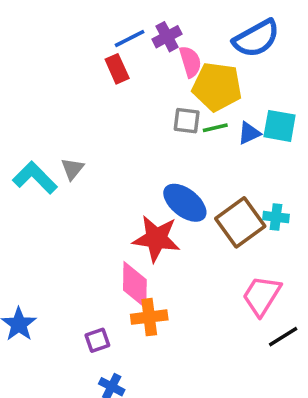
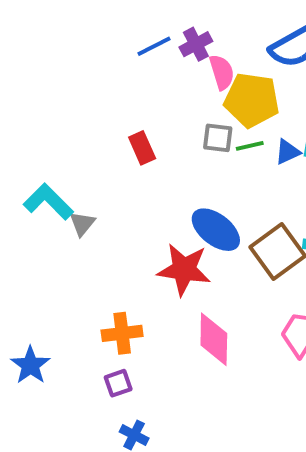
red rectangle: (117, 69) -> (142, 148), moved
gray triangle: (72, 169) -> (82, 224), moved
pink diamond: (135, 285) -> (214, 339), moved
orange cross: (149, 317) -> (122, 333), moved

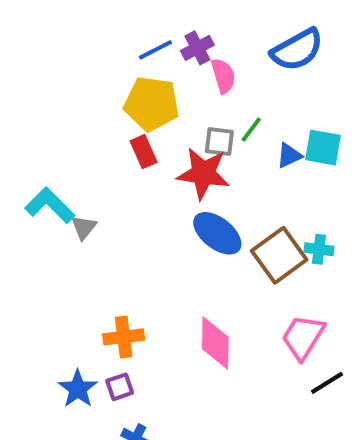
yellow pentagon: (252, 100) -> (152, 104), moved
green line: (250, 146) -> (251, 130), moved, turned -40
red star: (184, 270) -> (203, 173), moved
blue star: (30, 365) -> (78, 389), moved

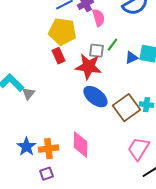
pink diamond: (215, 343) -> (80, 145), moved
blue star: (78, 389) -> (26, 147), moved

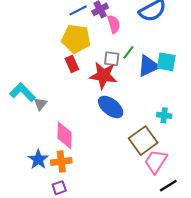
blue triangle: (131, 58) -> (148, 66), size x1.6
brown square: (126, 108) -> (143, 141), moved
pink diamond: (80, 145) -> (64, 135), moved

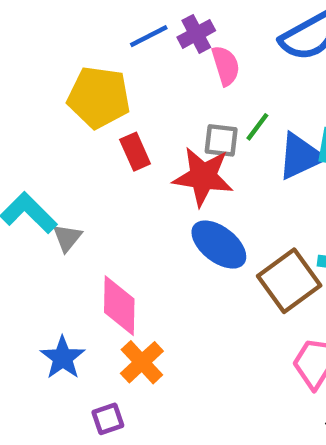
yellow pentagon: (76, 39) -> (99, 97), moved
brown square: (143, 141) -> (289, 281), moved
orange cross: (61, 161) -> (142, 362), moved, turned -36

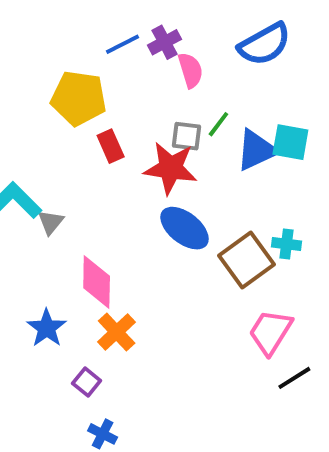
purple square: (108, 419) -> (87, 382), turned -32

